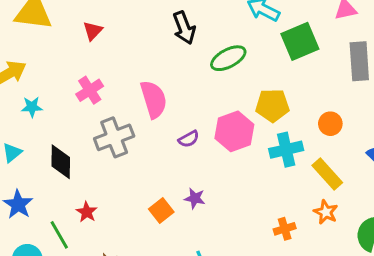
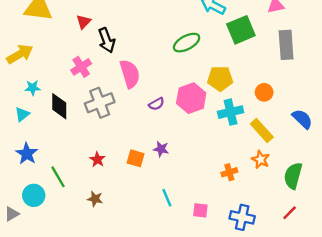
black arrow: (184, 28) -> (107, 40), moved
cyan star: (32, 107) -> (33, 88), moved
black diamond: (61, 162) -> (59, 106), moved
orange square: (161, 211) -> (136, 158), turned -36
red star: (87, 212) -> (97, 159), moved

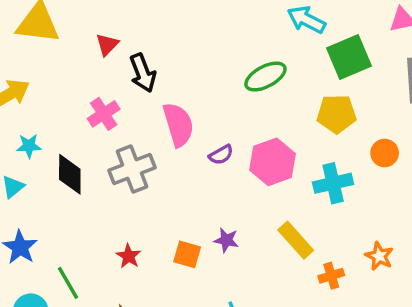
yellow pentagon: (220, 78) -> (337, 114), moved
purple semicircle: (156, 104) -> (221, 155), moved
yellow rectangle: (262, 131) -> (296, 240), moved

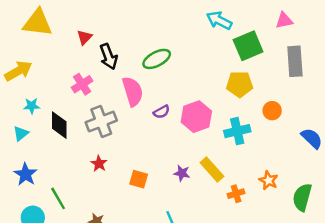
green ellipse: (265, 77) -> (157, 59), moved
purple star: (226, 240) -> (182, 173), moved
red star: (129, 256) -> (99, 164), moved

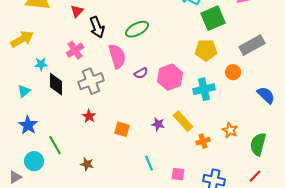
gray rectangle: (295, 61) -> (252, 45), moved, turned 65
cyan star: (32, 106) -> (41, 64), moved

